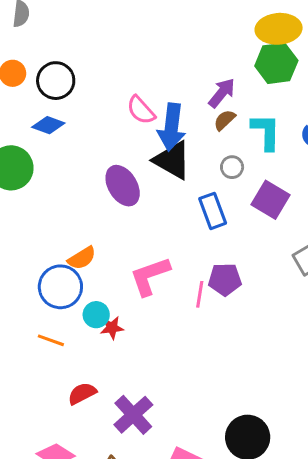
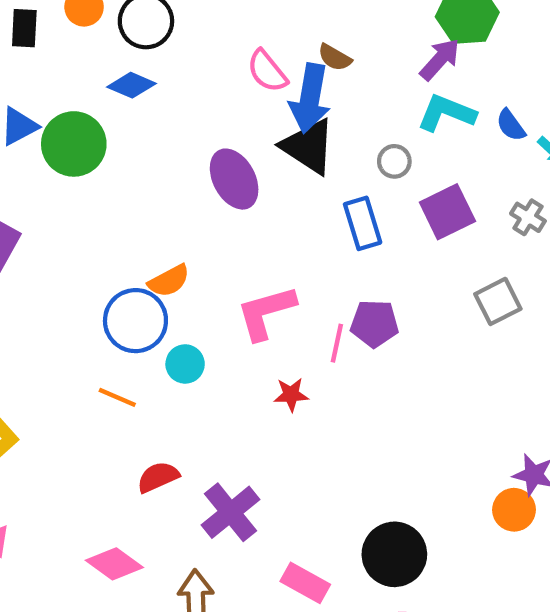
purple arrow: (222, 93) -> (440, 59), moved
brown semicircle: (225, 120) -> (335, 57), moved, turned -110
cyan L-shape: (266, 132) -> (446, 113), turned -72
purple square: (271, 200) -> (447, 212), turned 30
red star: (112, 328) -> (291, 395), moved

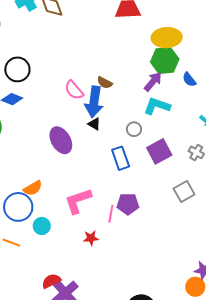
blue semicircle: (511, 125) -> (189, 80), moved
black triangle: (308, 146) -> (94, 124), size x0.5
red semicircle: (158, 477) -> (51, 281), moved

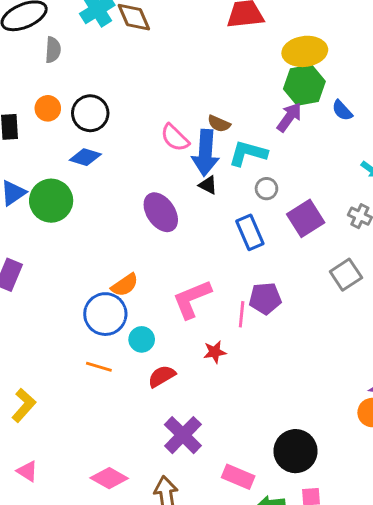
cyan L-shape: (157, 106) -> (248, 153), moved
red semicircle: (51, 281) -> (162, 376), moved

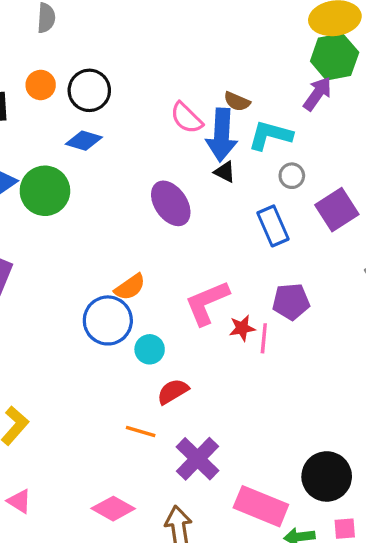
pink line: (242, 314) -> (264, 338), moved
red star: (215, 352) -> (242, 328), moved
orange line: (99, 367) -> (141, 432), moved
pink rectangle: (238, 477) -> (261, 506), size x1.4

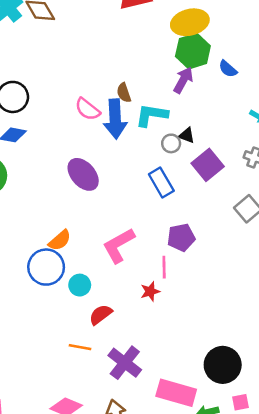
brown semicircle: (237, 101) -> (124, 93), turned 54
black triangle: (225, 172) -> (187, 135), moved
red star: (242, 328) -> (150, 291), moved

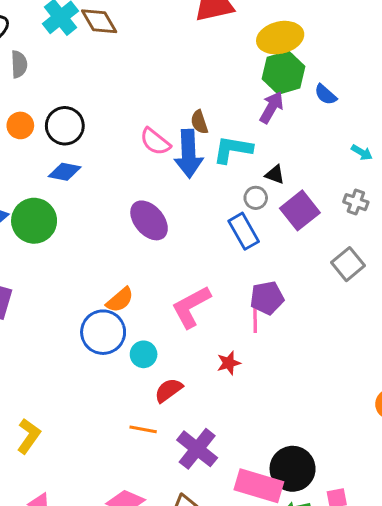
gray circle: (171, 143) -> (256, 198), moved
pink line: (164, 267) -> (255, 319), moved
black circle: (223, 365) -> (293, 469), moved

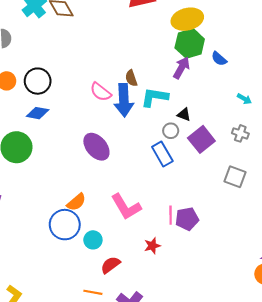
gray square: (348, 264) -> (235, 177), turned -30
purple pentagon: (267, 298) -> (187, 219), moved
pink L-shape: (191, 307) -> (126, 207), turned -92

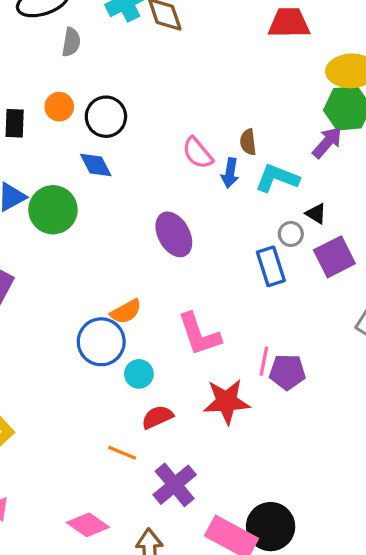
blue arrow: (124, 100) -> (230, 173), size x0.6
blue diamond: (38, 113) -> (96, 165), turned 40
red star: (152, 246) -> (226, 402), size x1.8

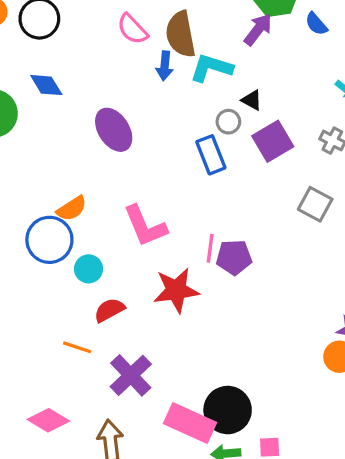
brown semicircle: (248, 142) -> (181, 34), size x1.8
pink semicircle: (197, 153) -> (132, 29), moved
blue diamond: (96, 165) -> (46, 85), moved

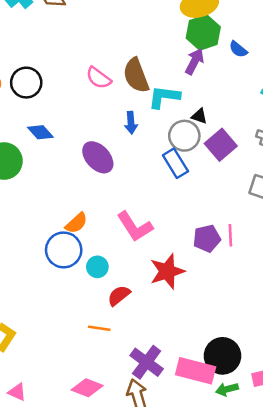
blue arrow: (165, 66) -> (131, 123), moved
gray circle: (228, 122) -> (184, 136), size x1.6
pink line: (210, 248) -> (230, 235), moved
purple cross: (131, 375) -> (147, 362), moved

